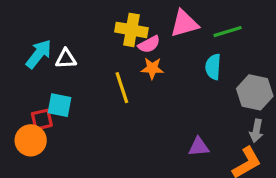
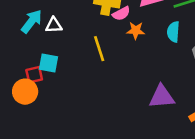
orange star: (152, 68) -> (136, 30), moved
purple triangle: (199, 147) -> (162, 97), size x1.5

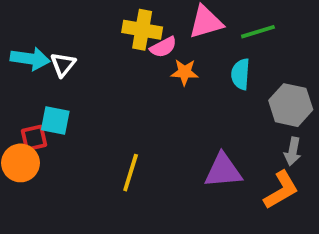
cyan arrow: (32, 21) -> (30, 59), turned 60
white triangle: (54, 25) -> (63, 64), turned -48
yellow line: (99, 49) -> (131, 173), moved, turned 35

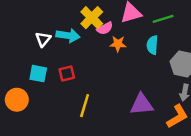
yellow cross: (142, 30) -> (92, 18), turned 35
cyan arrow: (30, 59) -> (68, 35), moved
red square: (34, 138) -> (67, 74), moved

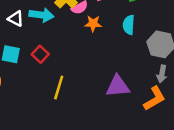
white triangle: (43, 39) -> (16, 19), turned -42
red square: (67, 74) -> (40, 54), turned -35

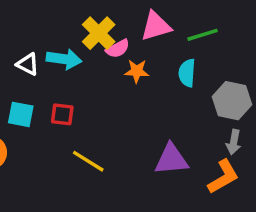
red square: (40, 54) -> (62, 114), turned -35
yellow line: (59, 87) -> (88, 161), turned -75

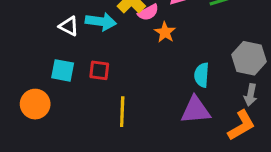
orange star: (137, 71) -> (165, 32), turned 30
cyan semicircle: (187, 73) -> (202, 75), moved
yellow line: (88, 161) -> (122, 112), turned 60

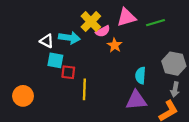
cyan square: (63, 70) -> (55, 60), moved
yellow line: (122, 112) -> (84, 89), moved

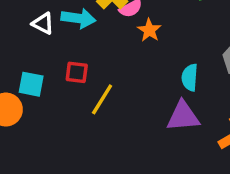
cyan square: (55, 60) -> (31, 84), moved
yellow line: (84, 89) -> (102, 99), turned 30

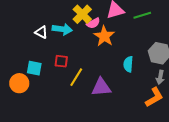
orange star: (149, 30) -> (104, 36), size x1.5
purple triangle: (183, 116) -> (101, 87), moved

